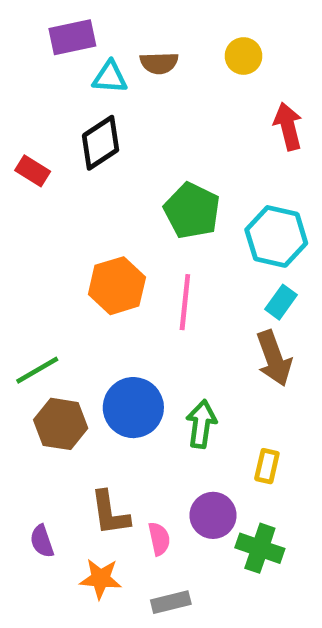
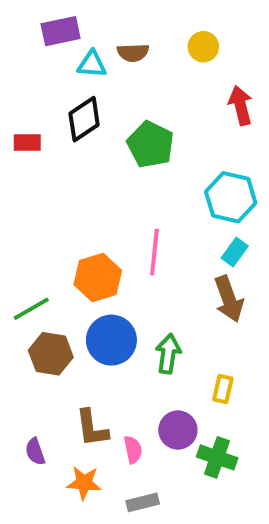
red rectangle: (33, 171) -> (27, 143), turned -32
green pentagon: (192, 211) -> (151, 145), moved
orange hexagon: (117, 286) -> (98, 277), moved

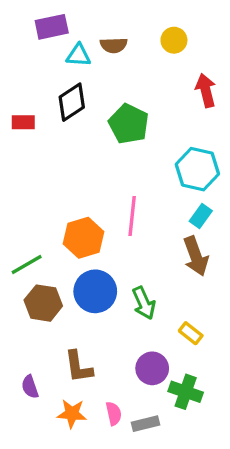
green arrow: (168, 354) -> (144, 303), turned 148
yellow rectangle: (223, 389) -> (191, 333), turned -65
pink semicircle: (133, 450) -> (114, 414), moved
gray rectangle: (143, 502) -> (145, 424), moved

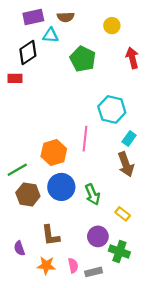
brown semicircle: (114, 45) -> (66, 17), moved
black diamond: (72, 102) -> (28, 52), moved
green pentagon: (129, 124) -> (83, 59), moved
cyan hexagon: (197, 169) -> (112, 109), moved

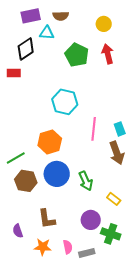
red arrow: (132, 58) -> (108, 54), moved
cyan hexagon: (112, 109) -> (65, 102), moved
pink line: (85, 139) -> (94, 129), moved
cyan rectangle: (129, 139) -> (120, 129), turned -56

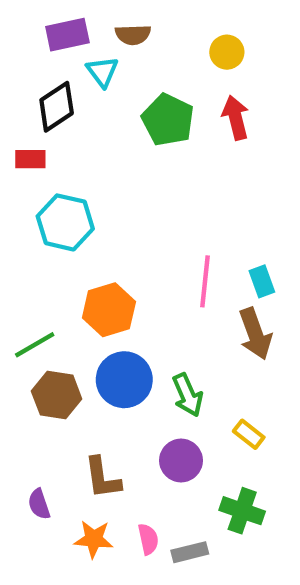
cyan triangle: (47, 33) -> (102, 72), turned 49
cyan hexagon: (65, 102) -> (65, 222), moved
purple circle: (91, 220) -> (181, 460), moved

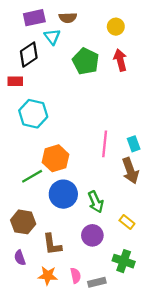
green line: (35, 345) -> (32, 176), moved
brown hexagon: (57, 395) -> (23, 222), moved

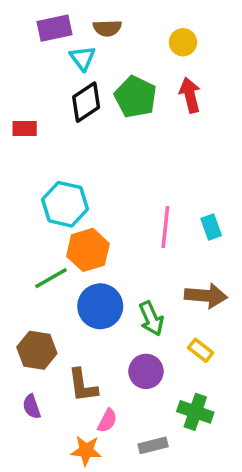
black diamond: (29, 55) -> (86, 102), moved
cyan hexagon: (33, 114) -> (65, 204), moved
brown arrow: (130, 171) -> (206, 296), moved, turned -65
orange star: (48, 276) -> (86, 451), moved
pink semicircle: (76, 276) -> (107, 421), moved, turned 40

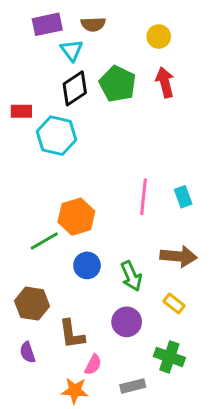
cyan hexagon: (65, 204) -> (56, 136), moved
blue circle: (100, 306) -> (87, 265), size x0.7

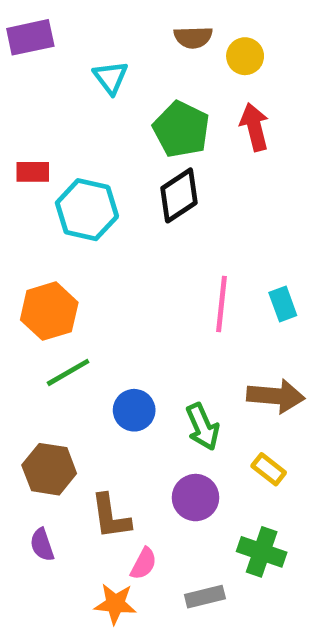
purple rectangle: (47, 24) -> (30, 37), moved
brown semicircle: (93, 24) -> (193, 37), moved
black diamond: (75, 88) -> (179, 195), moved
orange hexagon: (76, 217) -> (49, 311), moved

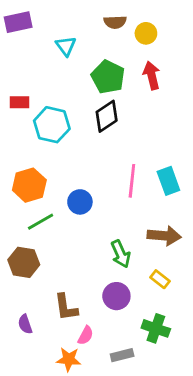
cyan rectangle: (283, 304) -> (168, 181), size x1.4
blue circle: (134, 410) -> (80, 202), moved
brown hexagon: (49, 469) -> (24, 262), moved

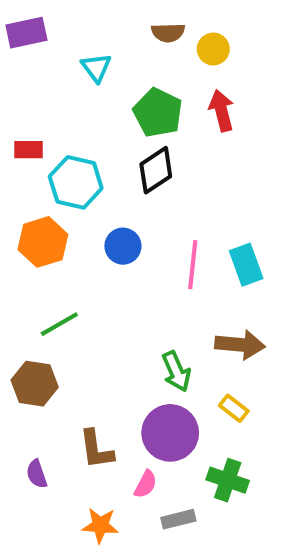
orange hexagon: (29, 185) -> (43, 242), moved
blue circle: (80, 202) -> (123, 246), moved
purple circle: (116, 296) -> (170, 433), size x1.4
pink semicircle: (86, 335) -> (146, 484), moved

